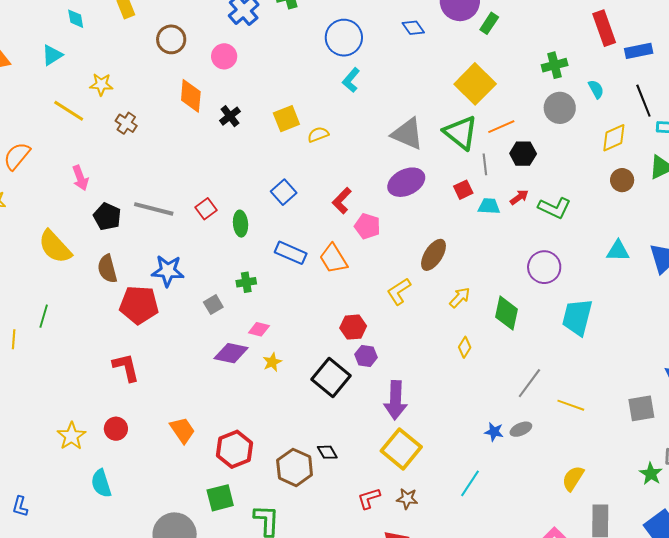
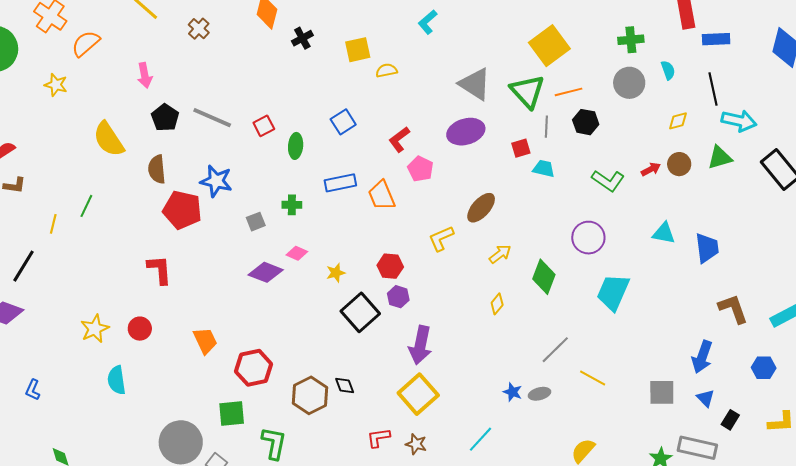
yellow diamond: (614, 138) -> (678, 121), size x0.7
red arrow: (519, 197) -> (651, 169), moved
blue rectangle: (291, 253) -> (340, 183), turned -44
yellow star: (272, 362) -> (336, 273), moved

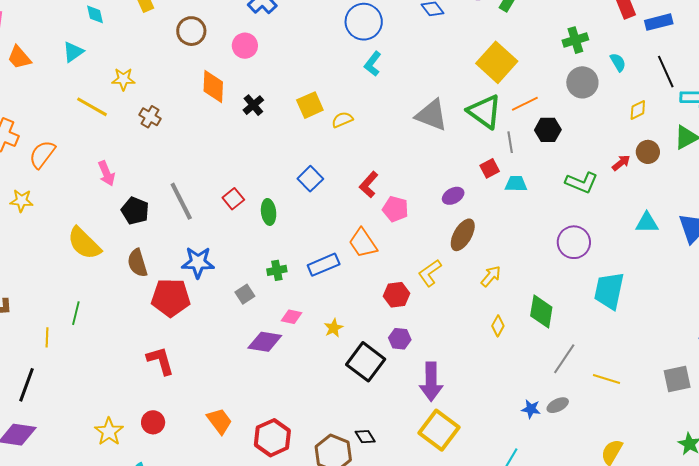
gray line: (212, 118) -> (181, 201), turned 51
purple ellipse: (466, 132) -> (453, 196), moved, size x0.6
blue rectangle: (340, 183) -> (324, 265), moved
red hexagon: (390, 266) -> (397, 295), moved
green diamond: (544, 277) -> (541, 312), moved

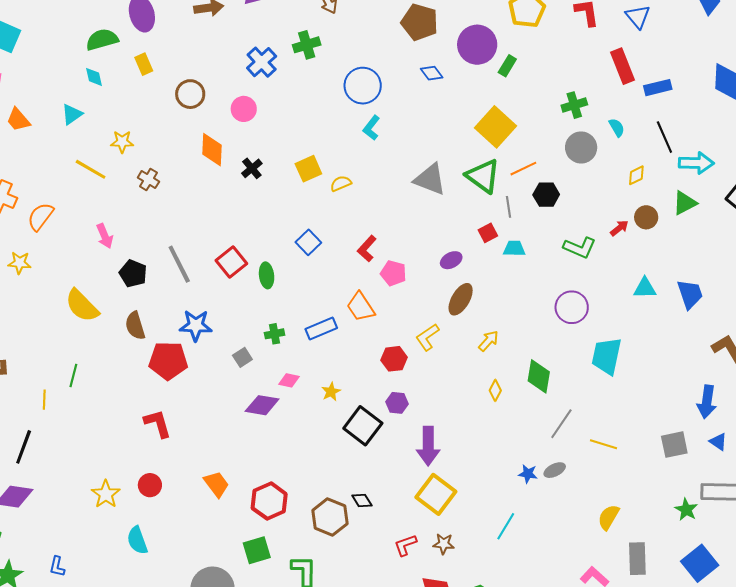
red square: (233, 199) -> (231, 262), size x1.4

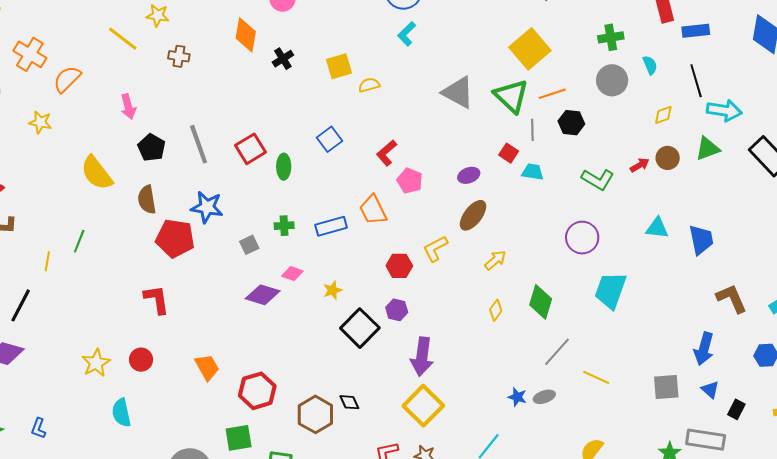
brown cross: (148, 180) -> (179, 56), turned -30
red square: (488, 233) -> (509, 153), turned -36

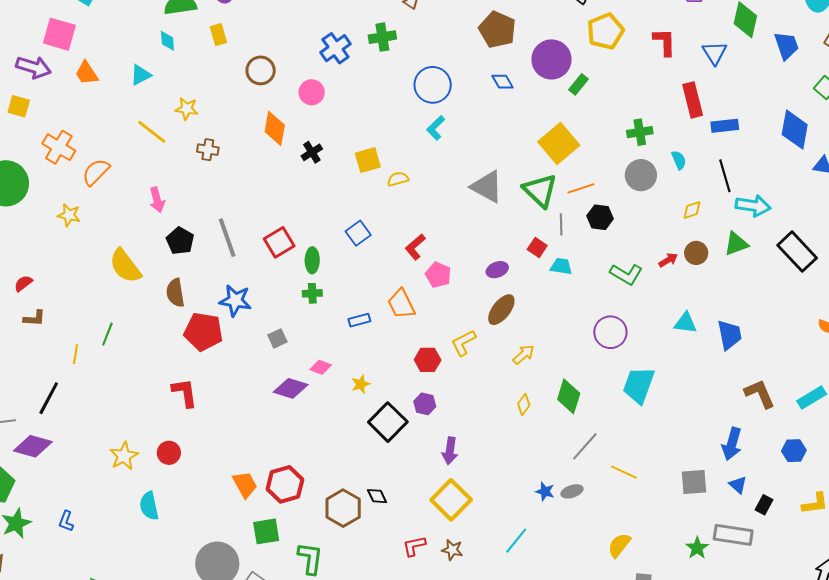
green cross: (284, 226) -> (312, 293), moved
blue rectangle: (331, 226) -> (359, 320), size x0.7
purple arrow: (422, 357) -> (450, 451), size x0.7
orange trapezoid: (207, 367) -> (245, 485), moved

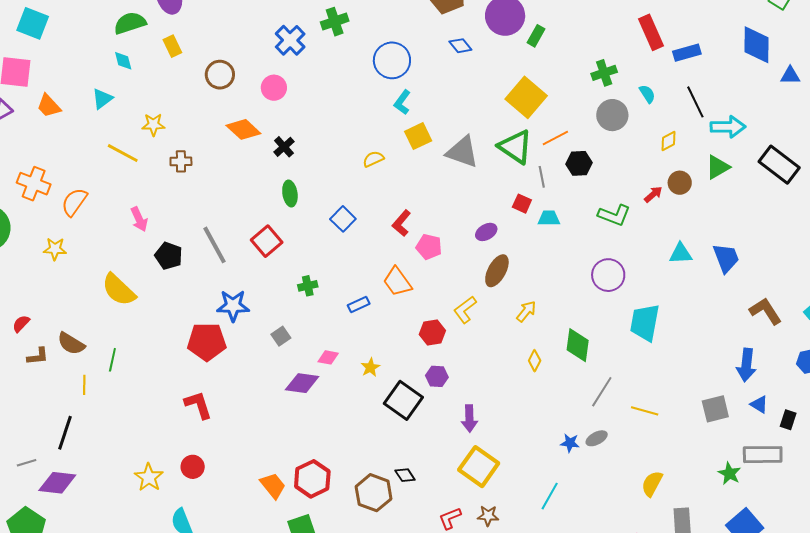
orange diamond: (275, 128) -> (243, 129), turned -48
yellow square: (368, 160) -> (418, 136), moved
green ellipse: (312, 260) -> (290, 194), moved
brown semicircle: (175, 293) -> (71, 344), moved, turned -40

